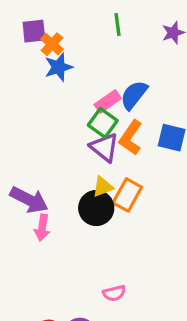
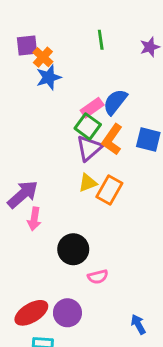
purple triangle: (104, 147) -> (89, 148), turned 40
purple arrow: (29, 200) -> (23, 194), turned -68
black circle: (96, 208) -> (73, 249), moved

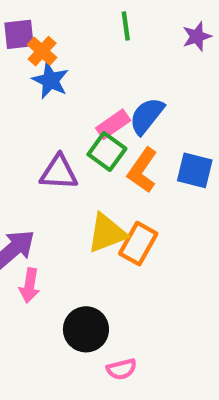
blue star: (49, 77) -> (50, 80), turned -30
purple triangle: (89, 148) -> (59, 172), moved, turned 44
yellow triangle: (88, 183) -> (107, 233), size x1.5

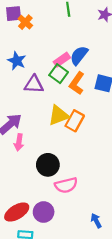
blue star: (50, 80) -> (17, 61), moved
pink semicircle: (122, 369) -> (66, 185), size x1.5

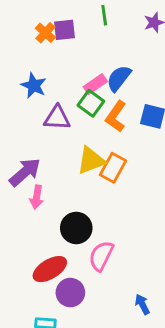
purple square: (14, 14) -> (65, 30), moved
pink semicircle: (66, 185) -> (101, 256), turned 130
red ellipse: (17, 212) -> (50, 269), moved

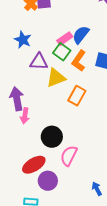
yellow triangle: (91, 160) -> (56, 78), moved
purple arrow: (25, 172) -> (17, 99), turned -60

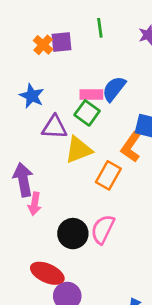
pink rectangle: (65, 39) -> (91, 94), turned 35
orange L-shape: (79, 61) -> (131, 147), moved
pink semicircle: (69, 156) -> (103, 229), moved
red ellipse: (34, 165) -> (47, 273), turned 55

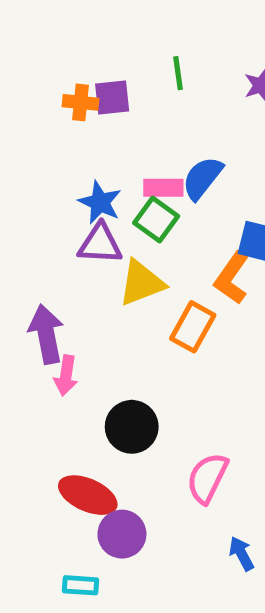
orange cross: (43, 45) -> (80, 102), turned -36
blue star: (32, 96) -> (100, 202), moved
pink semicircle: (103, 229) -> (207, 478), moved

